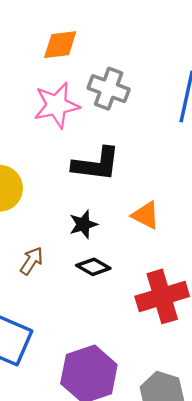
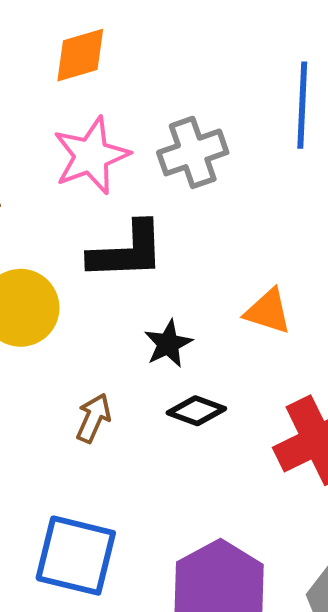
gray cross: (109, 89) -> (193, 152), moved, turned -30
black L-shape: (96, 164) -> (127, 251), moved

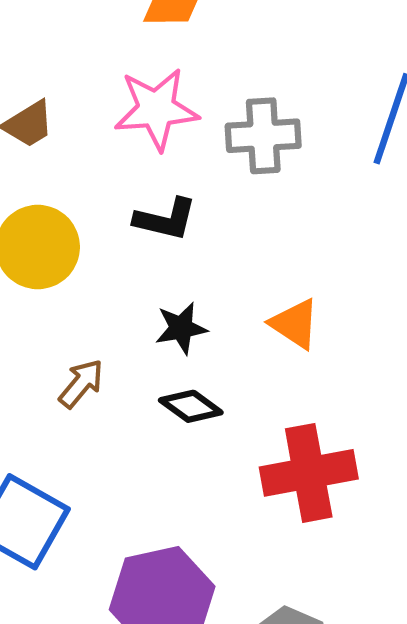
black L-shape: (127, 251) -> (165, 219), size x0.7

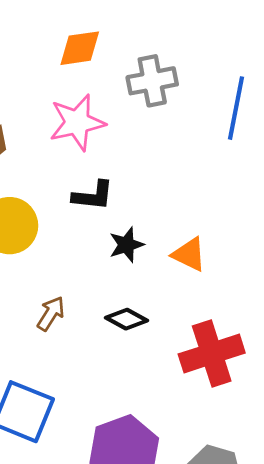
gray cross: (263, 136) -> (152, 81), moved
black star: (181, 328) -> (126, 245), moved

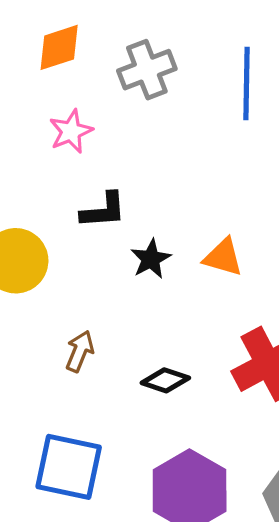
pink star: (77, 122) -> (71, 131), size x0.7
black diamond: (127, 319) -> (165, 380), moved

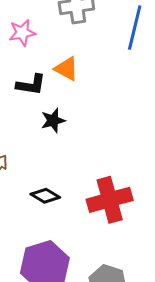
orange triangle: (223, 257) -> (66, 69), moved

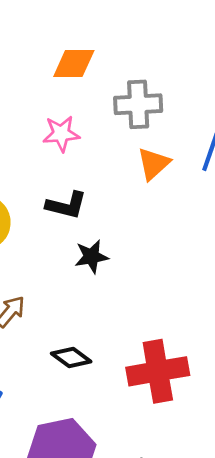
orange triangle: (66, 69) -> (154, 164), moved, turned 44

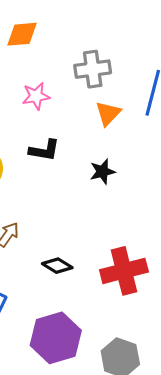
orange diamond: (74, 63) -> (22, 34), moved
black star: (91, 257) -> (102, 172), moved

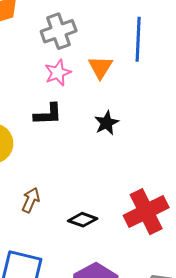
gray cross: (93, 69) -> (59, 31), moved
pink star: (36, 96) -> (58, 73), moved

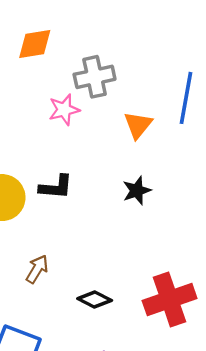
pink star: (58, 73) -> (64, 110), moved
black L-shape: (48, 114) -> (56, 187), moved

